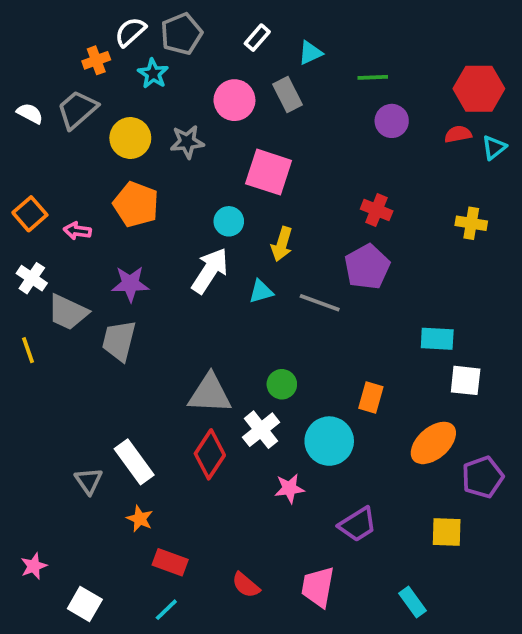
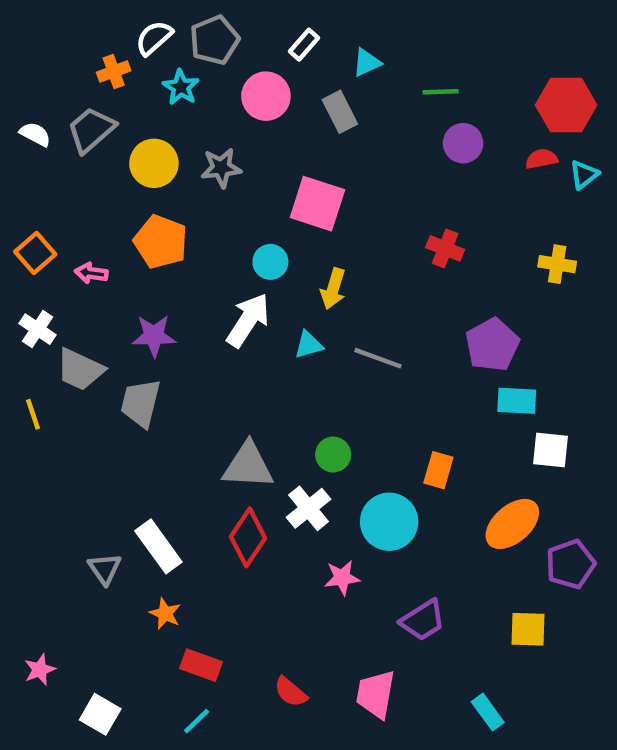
pink circle: (234, 100) -> (266, 96), moved
purple pentagon: (367, 267) -> (492, 345), moved

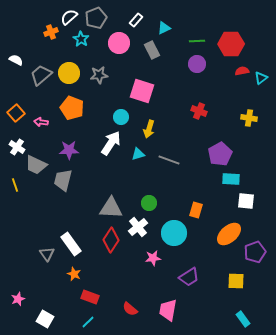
red hexagon: (566, 105) -> (231, 44), moved
gray trapezoid: (91, 130) -> (41, 75), moved
purple circle: (463, 143) -> (197, 64), moved
cyan rectangle: (488, 712) -> (243, 319), moved

